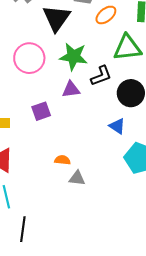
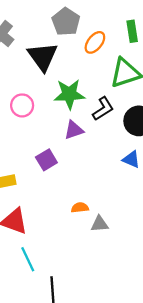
pink circle: (29, 58) -> (22, 105), size x0.7

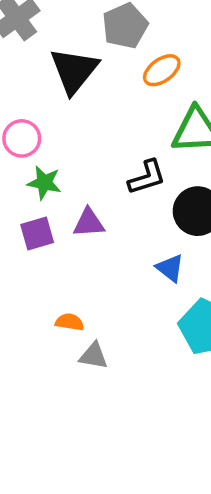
green star: (69, 94) -> (44, 183), moved, size x0.7
purple triangle: (74, 130) -> (89, 223), moved

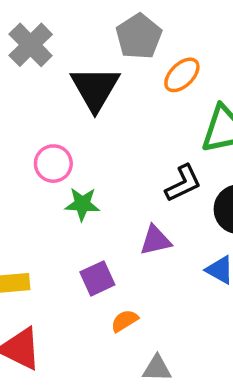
purple triangle: (89, 223) -> (155, 240), moved
purple square: (37, 234) -> (97, 278), moved
orange semicircle: (70, 322) -> (125, 321), moved, turned -32

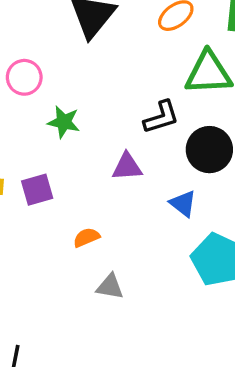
pink circle: (53, 164) -> (24, 77), moved
purple square: (97, 278) -> (37, 190), moved

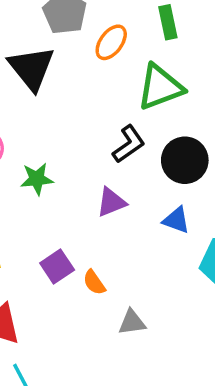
purple square: (37, 190) -> (57, 266), moved
orange semicircle: (86, 237) -> (94, 282), turned -84

